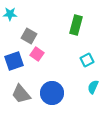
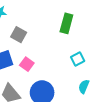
pink square: (37, 54) -> (27, 64), moved

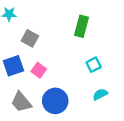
cyan semicircle: (84, 86) -> (100, 94), turned 40

